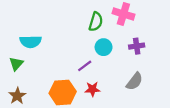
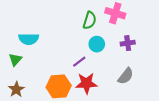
red star: (92, 89) -> (86, 83), size x1.5

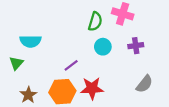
purple line: (79, 62) -> (71, 65), moved
gray semicircle: (126, 76) -> (144, 84), moved
brown star: (16, 89) -> (28, 95), moved

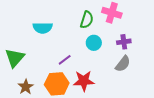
cyan semicircle: (31, 41) -> (43, 28), moved
green triangle: (16, 63) -> (15, 58), size x1.5
gray semicircle: (144, 84) -> (123, 64), moved

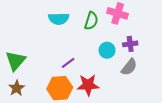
cyan semicircle: (43, 28) -> (59, 19), moved
cyan circle: (94, 43) -> (107, 50), moved
brown star: (26, 87) -> (17, 88), moved

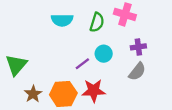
cyan circle: (107, 50) -> (104, 54), moved
purple line: (68, 63) -> (82, 64), moved
brown star: (17, 88) -> (33, 94), moved

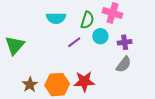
cyan circle: (104, 54) -> (100, 36), moved
purple line: (82, 64) -> (74, 42), moved
green triangle: (16, 65) -> (15, 45), moved

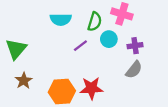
brown star: (30, 85) -> (24, 81), moved

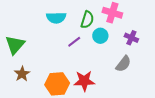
purple cross: (135, 46) -> (131, 38), moved, turned 32

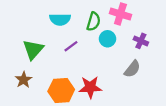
purple line: (74, 42) -> (71, 46), moved
green triangle: (15, 45) -> (33, 50), moved

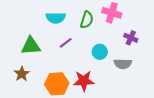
cyan circle: (108, 39) -> (100, 52), moved
green triangle: (33, 50) -> (31, 46), turned 45
gray semicircle: (132, 69) -> (123, 64), turned 54

